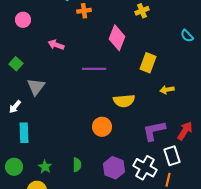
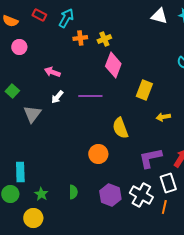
yellow cross: (142, 11) -> (104, 39), moved
yellow semicircle: (124, 101) -> (120, 128), turned 75
white arrow: (15, 107) -> (57, 97), moved
cyan rectangle: (24, 133) -> (20, 172), moved

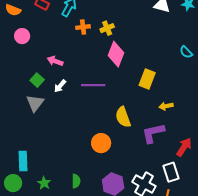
green square: (12, 91) -> (37, 80), moved
purple L-shape: (150, 158) -> (153, 133), moved

